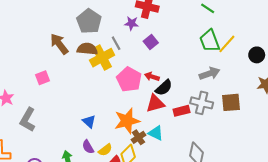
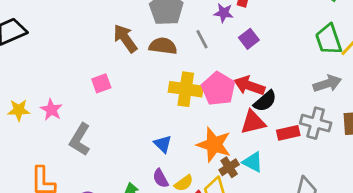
yellow cross: (102, 58) -> (186, 89), moved, turned 35
red arrow: (152, 77) -> (249, 86), size x1.5
orange star: (127, 121) -> (214, 145), turned 30

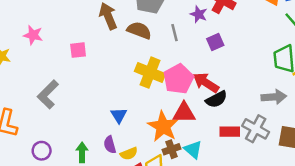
pink star: (51, 110) -> (33, 35), moved, turned -30
red triangle: (253, 122) -> (184, 113), moved

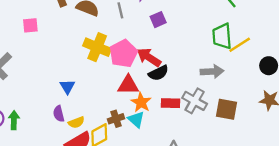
orange star: (163, 126) -> (141, 102), moved, size x0.7
green arrow: (82, 152) -> (14, 120), moved

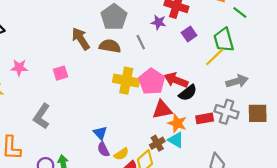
purple square: (158, 20) -> (189, 34), moved
green trapezoid: (222, 36) -> (224, 40), moved
yellow line: (240, 45) -> (215, 57), moved
blue triangle: (67, 87) -> (100, 133), moved

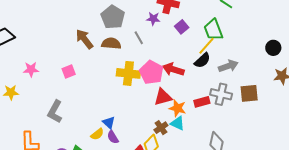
black semicircle: (188, 93) -> (202, 60), moved
yellow semicircle: (121, 154) -> (97, 134), moved

